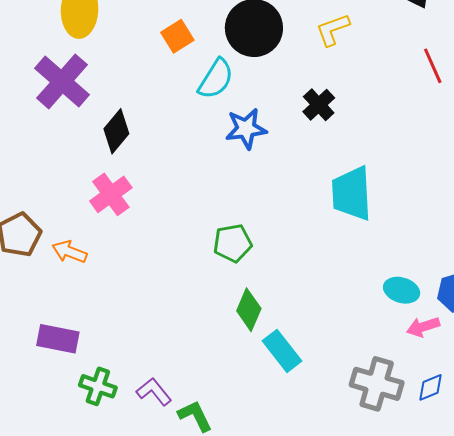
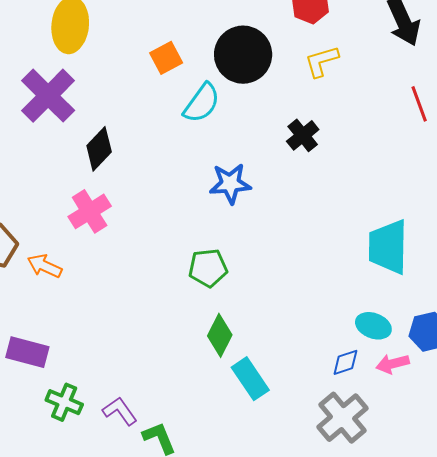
blue star: (246, 129) -> (230, 184), moved
cyan trapezoid: (352, 193) -> (388, 247), moved
gray cross: (377, 384) -> (343, 418), turned 30
blue diamond: (430, 387) -> (345, 362), moved

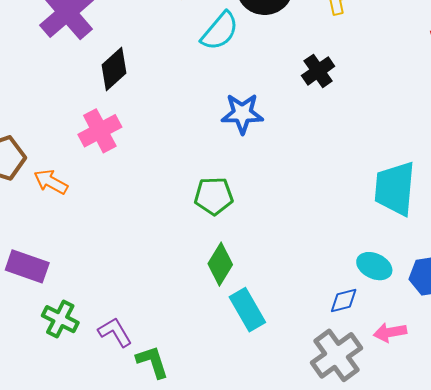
pink arrow: (393, 364) -> (390, 332), moved

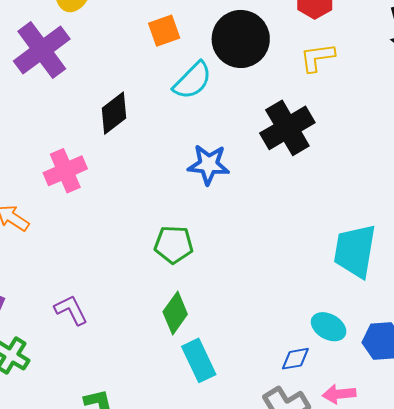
black diamond: (114, 69) -> (114, 113), moved
black cross: (318, 71) -> (287, 128), size x1.6
purple L-shape: (115, 332) -> (71, 310), moved

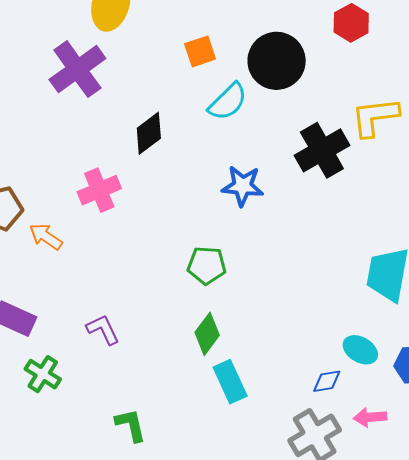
yellow L-shape: (317, 57) -> (375, 117), moved, size x1.4

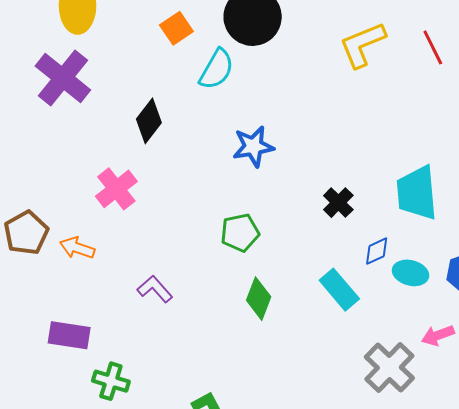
black cross: (322, 150) -> (338, 203), moved, size x0.6
purple L-shape: (103, 329) -> (155, 289), moved
blue diamond: (327, 381) -> (377, 251), moved
cyan rectangle: (230, 382) -> (339, 290), moved

